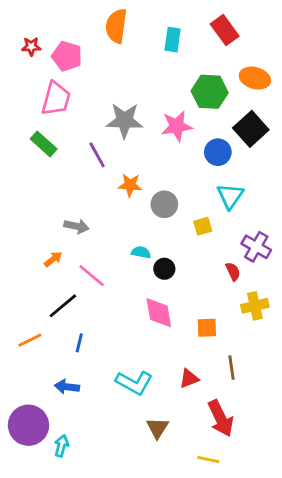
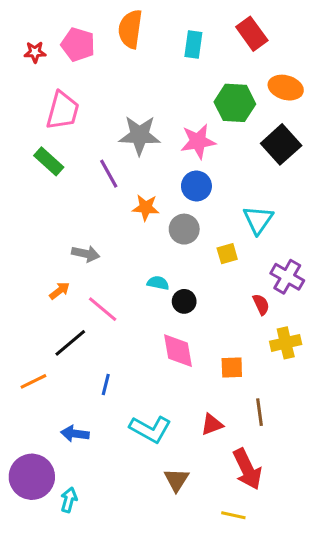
pink pentagon: (67, 56) -> (78, 44), moved
blue circle: (218, 152) -> (196, 186), moved
blue line: (79, 343) -> (106, 384), moved

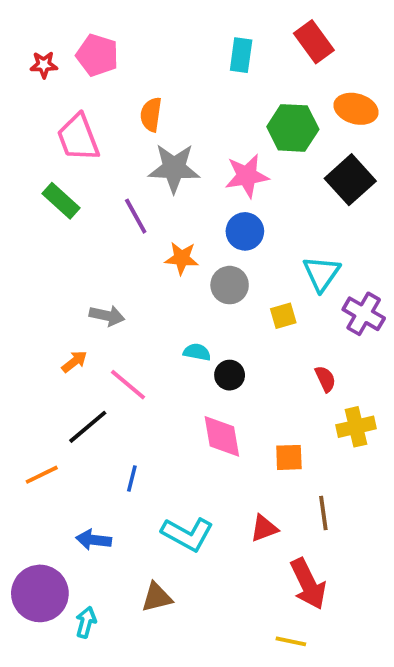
orange semicircle: (130, 29) -> (151, 115), moved, size x0.7
pink trapezoid: (63, 111) -> (78, 138), turned 144
purple cross: (287, 277) -> (364, 314), moved
brown triangle: (176, 480) -> (157, 597), moved, turned 44

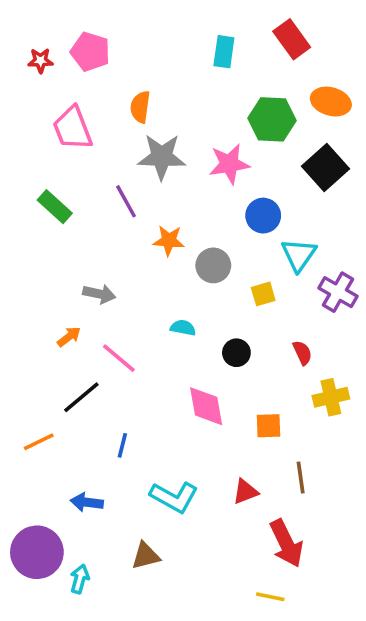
green rectangle: (61, 201) -> (55, 207), moved
blue circle: (245, 231) -> (263, 216), moved
black circle: (230, 375) -> (236, 353), moved

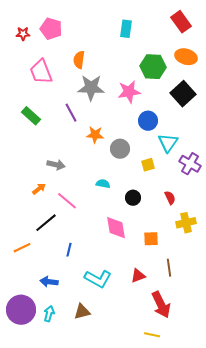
red rectangle: (292, 39) -> (181, 22), moved
cyan arrow: (80, 579) -> (49, 314), moved

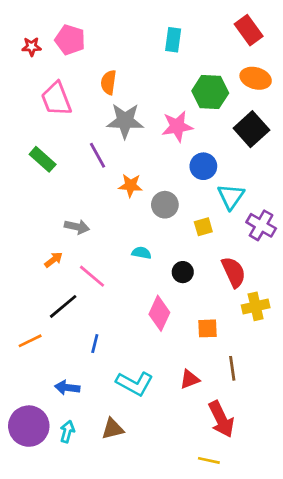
red semicircle: (170, 198) -> (234, 272), size x1.6
pink diamond: (116, 228) -> (159, 313), turned 35

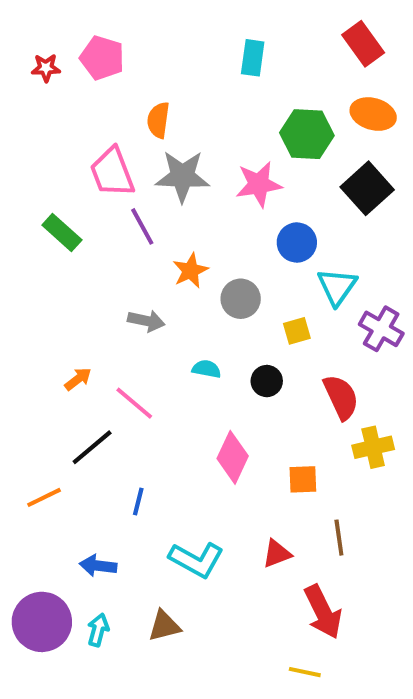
pink trapezoid: (56, 99) -> (112, 172), moved
orange star: (131, 185) -> (190, 271), turned -30
gray arrow: (77, 227) -> (146, 321), moved
black circle: (183, 272) -> (267, 381), moved

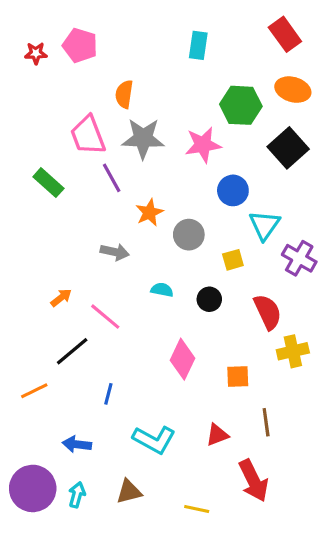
yellow line: (305, 672) -> (197, 509), moved

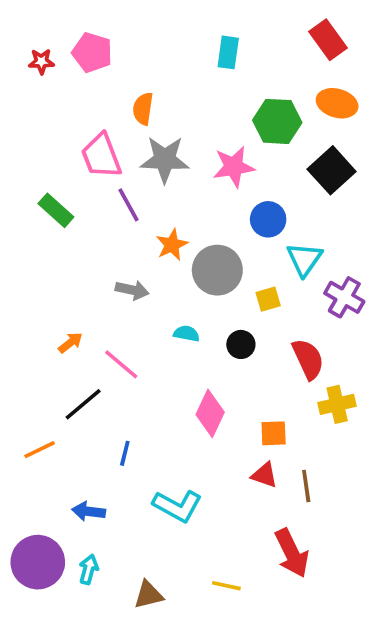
gray circle: (189, 235) -> (217, 270), size x1.4
red triangle: (217, 435) -> (264, 475), moved, turned 40
brown triangle: (129, 492) -> (148, 595), moved

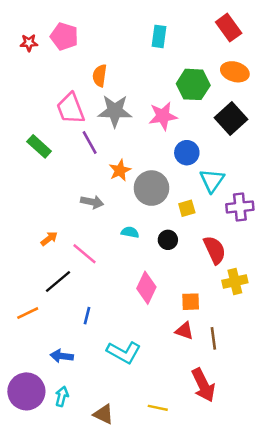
purple cross: (344, 297) -> (240, 207), turned -36
brown triangle: (148, 595) -> (103, 414), turned 40

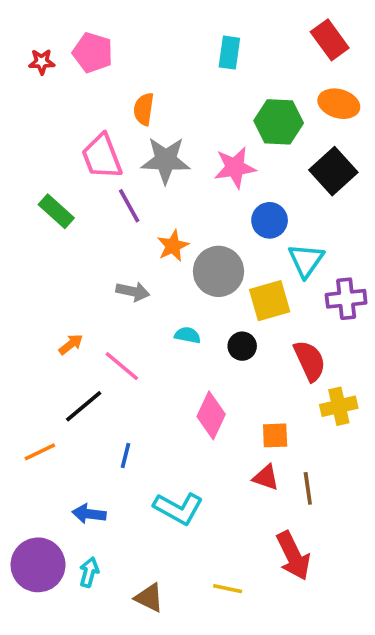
yellow square: (187, 208) -> (270, 301), size x1.6

